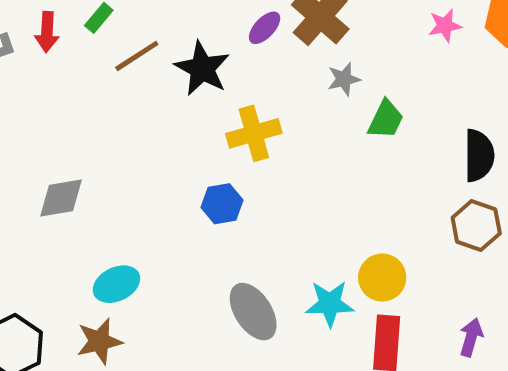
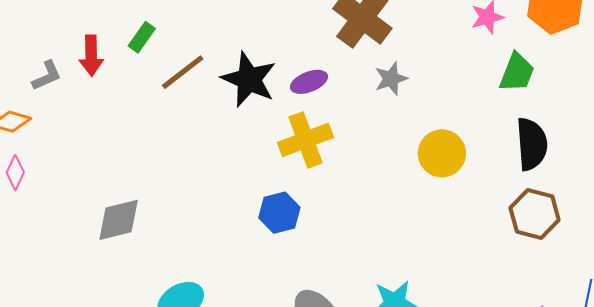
purple ellipse: (265, 28) -> (309, 82), moved, turned 30
green trapezoid: (386, 119) -> (517, 72), moved
yellow circle: (382, 278) -> (442, 153), moved

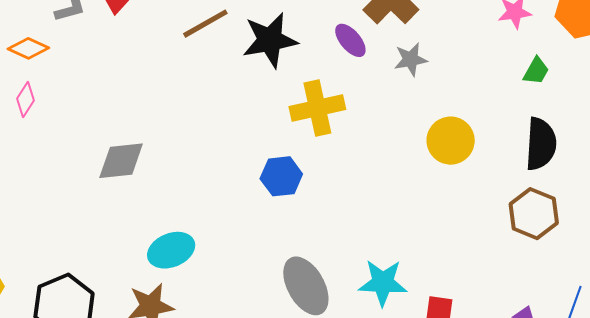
green trapezoid: (517, 72) -> (536, 71), size x0.7
black star: (249, 79) -> (270, 40), turned 30
purple ellipse: (309, 82) -> (350, 40), moved, turned 63

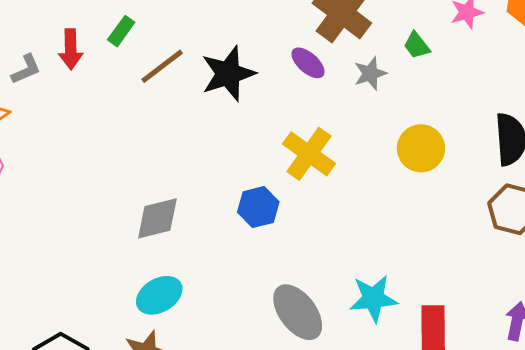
green trapezoid: (536, 71) -> (417, 45), moved, turned 120
yellow cross: (317, 108) -> (309, 154), moved, turned -34
gray diamond: (121, 161) -> (157, 218), moved

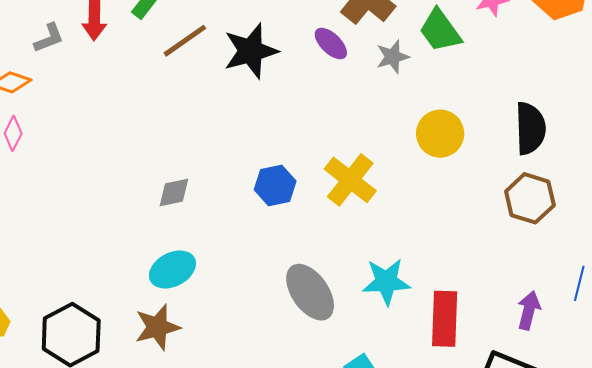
green trapezoid: (417, 45) -> (440, 31), size x1.6
yellow cross: (309, 154) -> (350, 180), moved
gray diamond: (157, 218) -> (174, 193), size x0.7

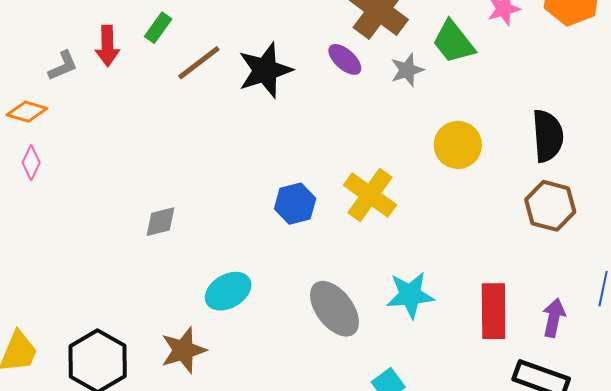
gray diamond: (174, 193) -> (160, 222), moved
cyan ellipse: (172, 270) -> (228, 291), moved
red rectangle: (445, 319) -> (494, 311), moved

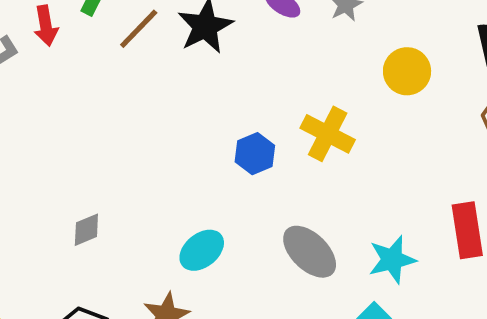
gray diamond: (160, 222) -> (86, 230), moved
cyan star: (410, 295) -> (392, 260), moved

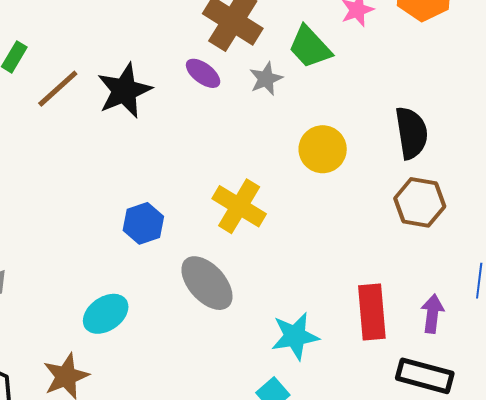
blue hexagon: (255, 154) -> (143, 223), moved
gray ellipse: (310, 252) -> (207, 283), moved

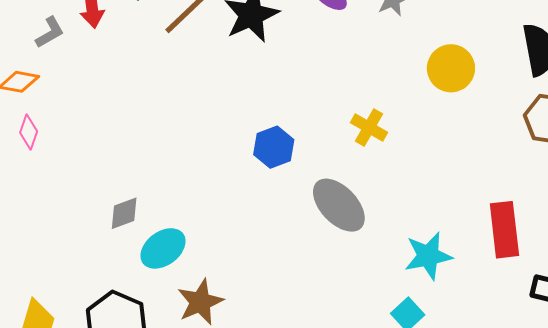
yellow cross: (239, 206) -> (369, 128), size x0.7
cyan ellipse: (106, 314) -> (163, 248), moved

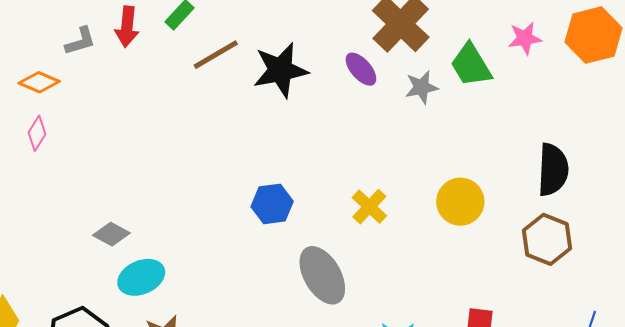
yellow circle: (451, 68) -> (460, 202), moved
gray diamond: (124, 213) -> (111, 234), turned 36

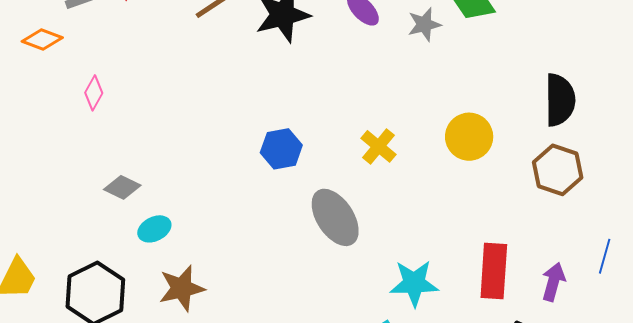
pink diamond: (37, 133) -> (94, 93), moved
cyan ellipse: (141, 277) -> (154, 229), size x0.7

